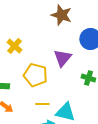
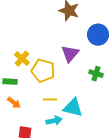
yellow cross: (14, 46) -> (22, 59), moved

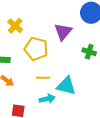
yellow cross: (22, 59) -> (15, 26), moved

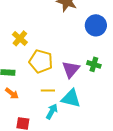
purple triangle: (63, 32) -> (71, 69), moved
cyan arrow: (47, 99) -> (52, 111), turned -49

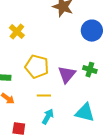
yellow cross: (20, 38) -> (17, 32), moved
cyan triangle: (71, 98) -> (85, 113), moved

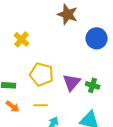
green cross: (90, 70) -> (93, 85), moved
yellow line: (44, 96) -> (41, 105), moved

